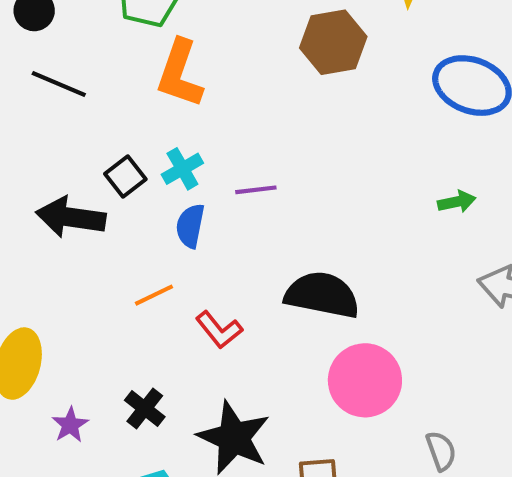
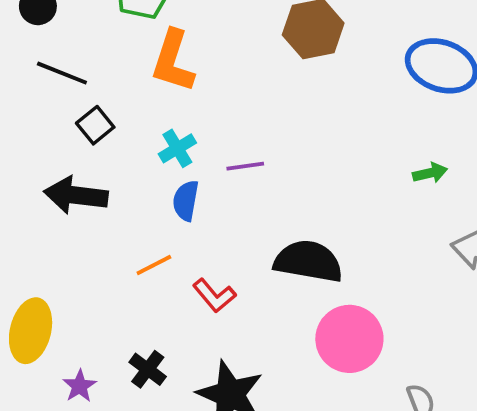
black square: (125, 177) -> (95, 125), moved

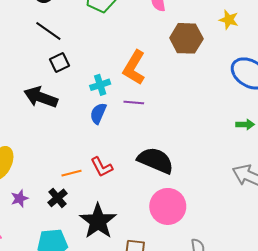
orange L-shape: (173, 61) -> (134, 68), moved
green arrow: (430, 173) -> (245, 124), moved
orange line: (154, 265) -> (72, 173), moved

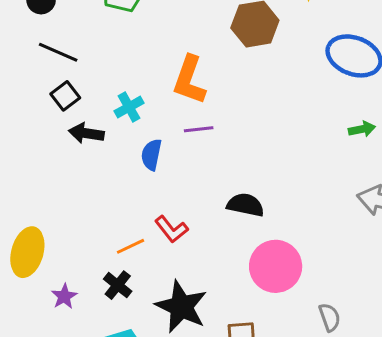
black square: (60, 63) -> (65, 96), moved
cyan cross: (100, 85) -> (129, 107), moved
black arrow: (41, 97) -> (86, 133), moved, size x0.7
black semicircle: (156, 160) -> (245, 205), size x0.7

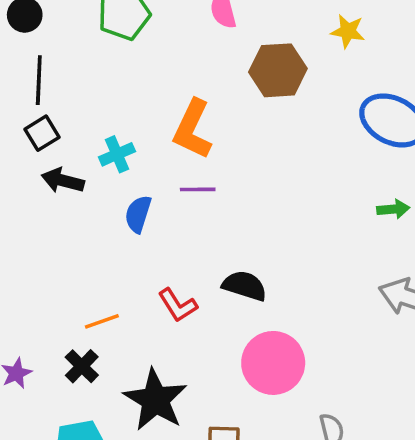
black line: (58, 52) -> (39, 80), turned 63
red L-shape: (171, 229) -> (178, 305), moved

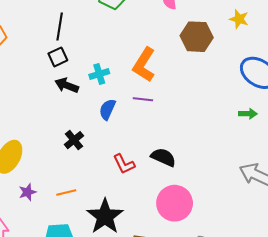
green arrow: (393, 209) -> (248, 114), moved
orange line: (102, 321) -> (66, 193), moved
black cross: (82, 366) -> (74, 140), moved

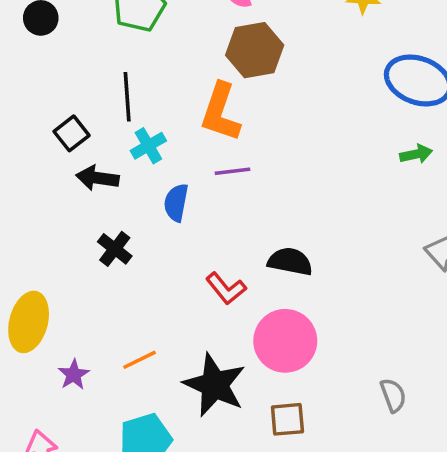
black line: (60, 27) -> (127, 97), moved
brown hexagon: (197, 37) -> (255, 50), moved
black cross: (74, 140) -> (115, 249), moved
pink circle: (175, 203) -> (285, 341), moved

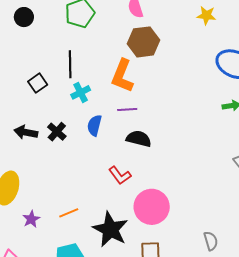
black arrow: (98, 178) -> (26, 132), moved
black cross: (115, 249) -> (57, 132), moved
black semicircle: (290, 261) -> (139, 139), moved

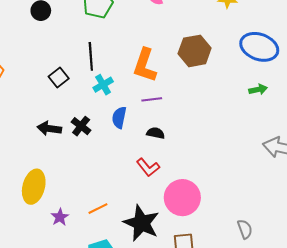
brown hexagon: (143, 42) -> (195, 51), moved
black semicircle: (139, 139) -> (156, 133), moved, size x0.7

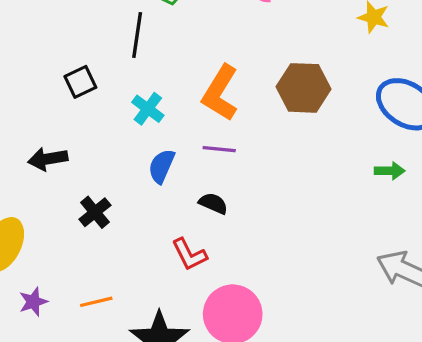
black line: (91, 56) -> (137, 35), moved
cyan cross: (103, 85) -> (148, 109), turned -36
black cross: (81, 126) -> (95, 212), moved
black arrow: (49, 129) -> (48, 159), turned -30

